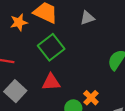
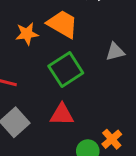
gray triangle: (87, 18) -> (115, 52), moved

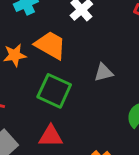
green square: (66, 69) -> (54, 91), turned -32

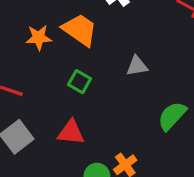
green square: (54, 91) -> (80, 82), size x0.6

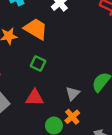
gray triangle: (137, 66) -> (73, 93), moved, turned -32

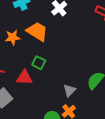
red triangle: (35, 98) -> (24, 78), moved

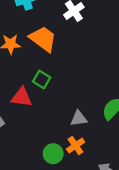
gray triangle: (69, 90) -> (79, 118), turned 32

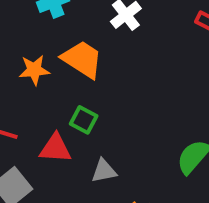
gray triangle: (79, 118) -> (104, 171), moved

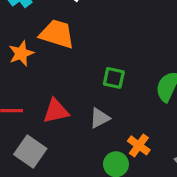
green square: (84, 120) -> (114, 78), moved

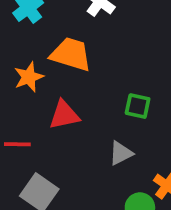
red triangle: (56, 111) -> (64, 115), moved

